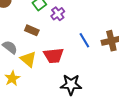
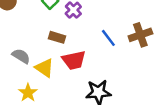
brown rectangle: (32, 30) -> (57, 37), moved

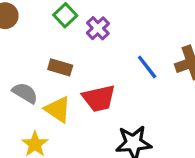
brown rectangle: (57, 37) -> (60, 67), moved

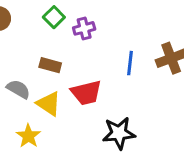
purple cross: (98, 28) -> (84, 28), turned 30
blue line: (147, 67) -> (130, 63), turned 45

